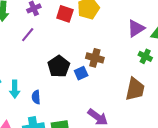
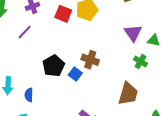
purple triangle: (136, 28) -> (133, 33), turned -36
blue square: (81, 73) -> (75, 74), turned -32

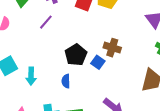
blue semicircle: (29, 95) -> (66, 81), moved

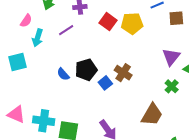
cyan arrow: (31, 76) -> (38, 38), moved
blue semicircle: (66, 81) -> (63, 74), moved, turned -56

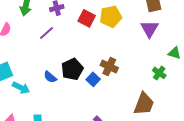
cyan arrow: (38, 38) -> (21, 88), moved, turned -72
purple triangle: (171, 57) -> (150, 29), moved

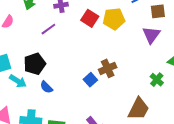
brown cross: (109, 67) -> (108, 68), turned 36
black pentagon: (72, 69) -> (35, 64), moved
blue semicircle: (50, 77) -> (46, 87), moved

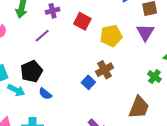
yellow pentagon: (114, 19) -> (111, 36), moved

